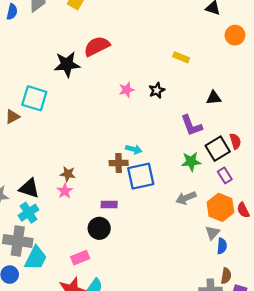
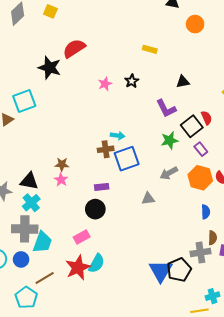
black star: (67, 64) -> (50, 68), turned 30
cyan square: (34, 98) -> (24, 101), turned -30
gray triangle: (213, 233) -> (148, 199), moved, turned 48

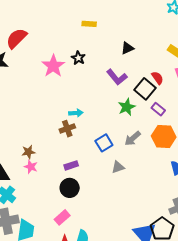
pink star: (105, 84) -> (53, 66), size x1.6
blue square: (127, 159) -> (104, 143), moved, size x0.7

